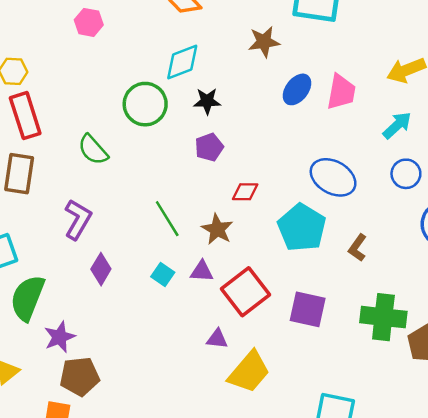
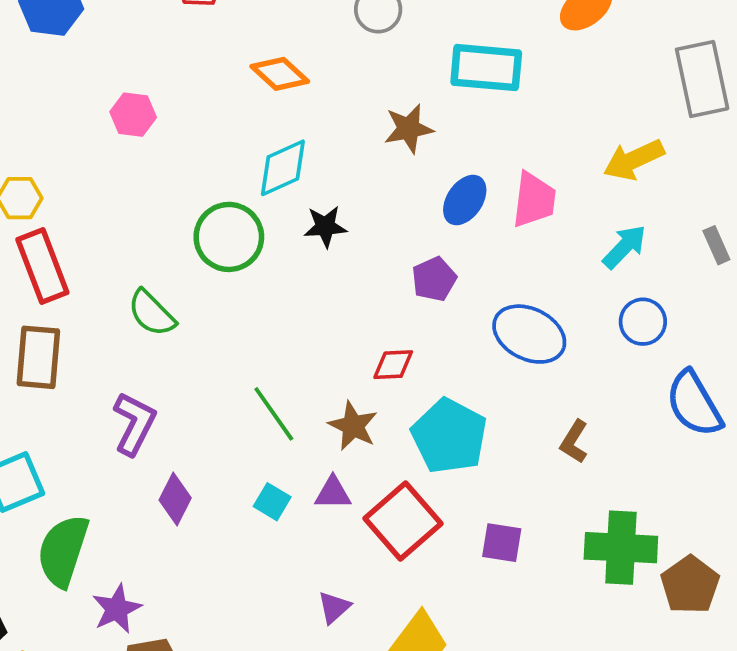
purple pentagon: (209, 147) -> (434, 279), moved
cyan pentagon: (302, 228) -> (449, 436), moved
purple square: (308, 309) -> (502, 543), size x0.7
purple triangle: (217, 339) -> (334, 607), moved, turned -45

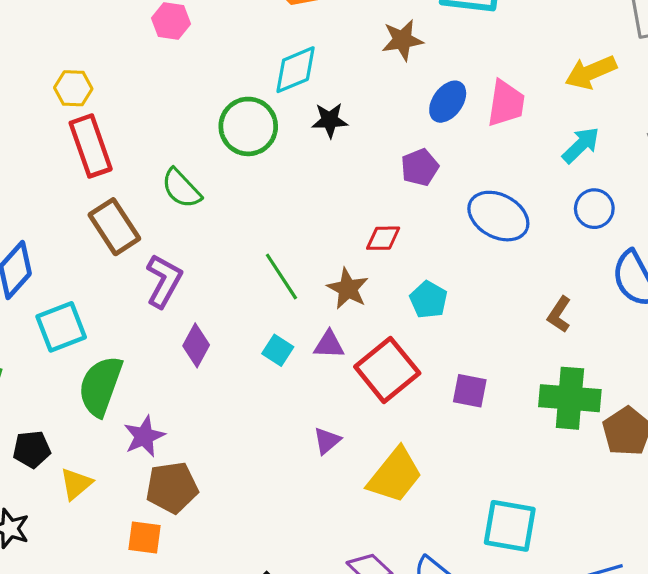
brown rectangle: (38, 357) -> (114, 227), moved, turned -40
cyan pentagon: (449, 436) -> (428, 300), size x0.6
brown L-shape: (574, 442) -> (559, 314), moved

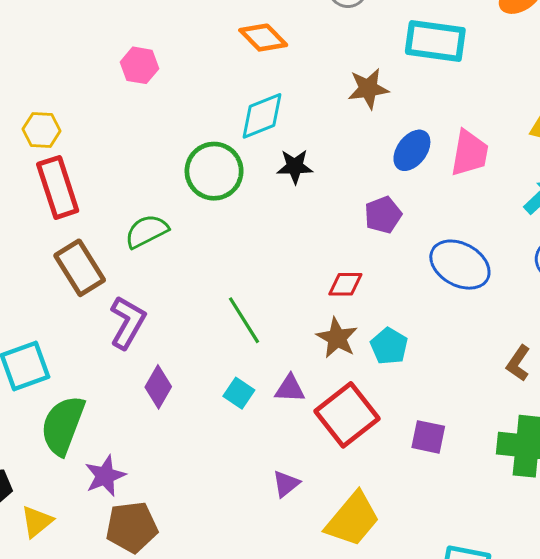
green semicircle: (181, 188) -> (147, 231), turned 105
brown star: (348, 289) -> (337, 338), moved

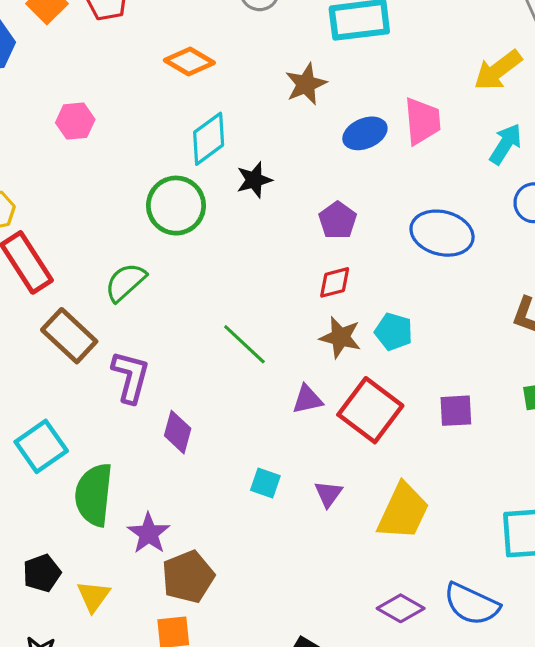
blue ellipse: (412, 150) -> (365, 133), turned 45
purple pentagon: (383, 215) -> (338, 220), moved
cyan square: (239, 393) -> (265, 483), moved

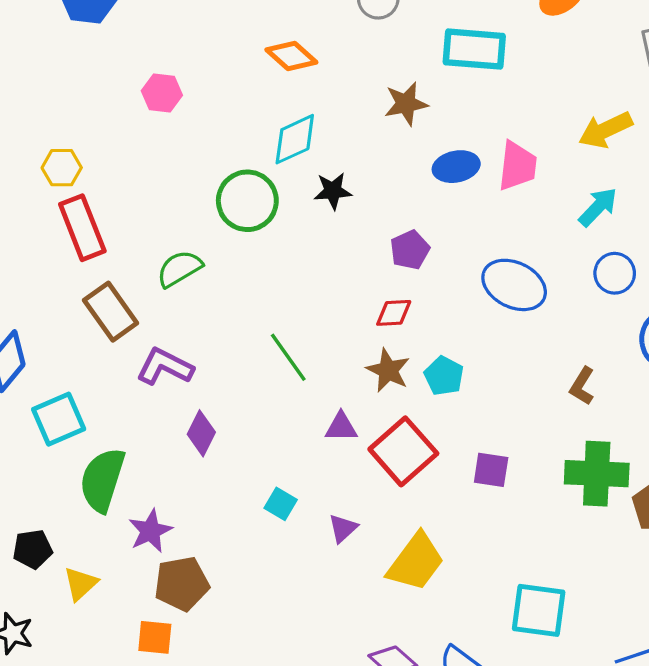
purple L-shape: (131, 377) -> (165, 367), turned -90

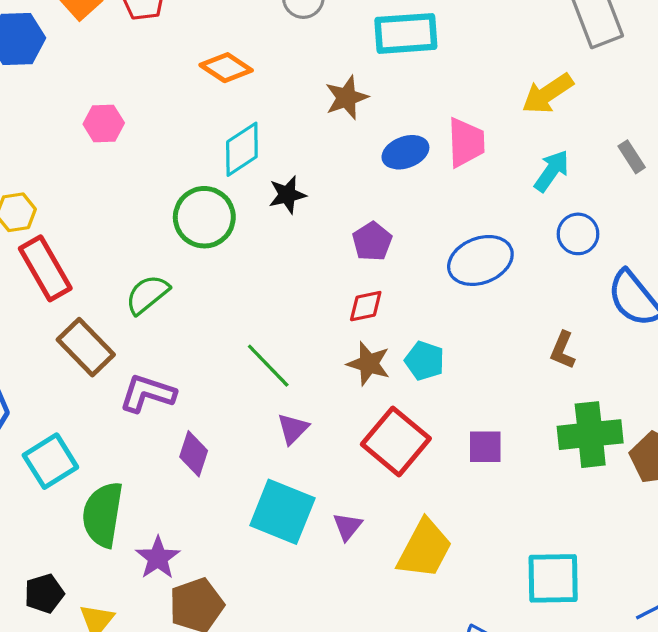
blue ellipse: (514, 285) -> (480, 260), turned -38
purple triangle: (341, 427) -> (293, 429), moved, turned -36
cyan square: (281, 504) -> (282, 512), size x2.0

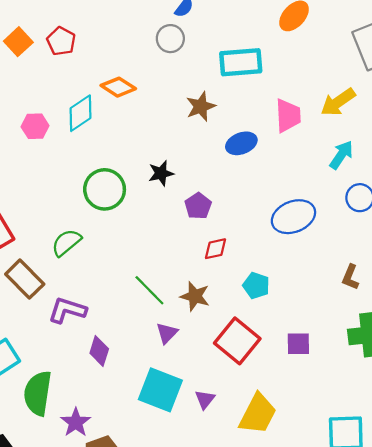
pink trapezoid: (466, 142) -> (288, 116), moved
cyan diamond: (242, 149) -> (80, 113), moved
purple pentagon: (372, 241) -> (198, 206), moved
brown star: (369, 364) -> (195, 296), moved

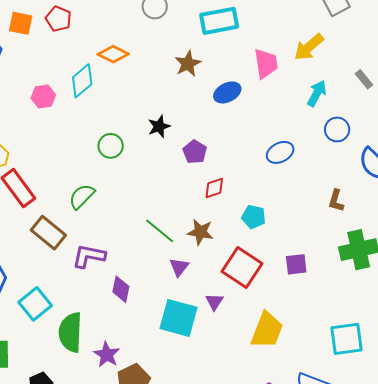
orange square: (18, 42) -> (21, 23), turned -30
green circle: (105, 189) -> (111, 146), size x0.7
blue ellipse: (293, 217) -> (280, 152), size x0.7
purple triangle: (205, 399) -> (214, 302), moved

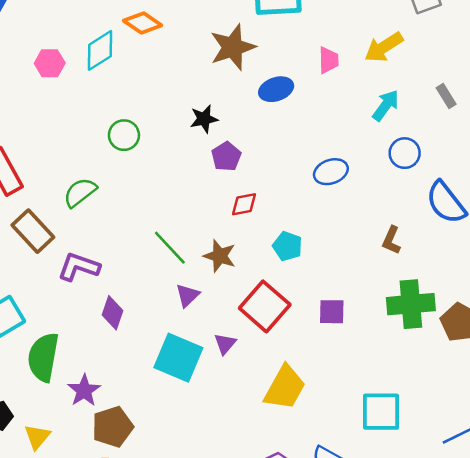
brown star: (188, 64) -> (233, 47), size x1.4
pink trapezoid: (266, 64) -> (328, 60), size x0.7
black star: (159, 126) -> (204, 119), moved

